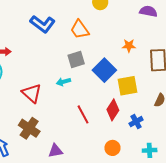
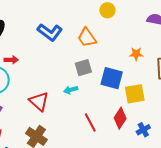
blue square: (104, 70) -> (112, 78), turned -30

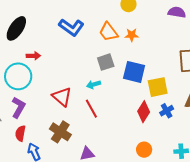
orange star: (136, 54) -> (132, 35), moved
red line: (90, 123) -> (91, 109), moved
blue cross: (143, 130) -> (167, 111), moved

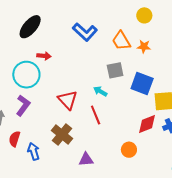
cyan arrow: (94, 84) -> (100, 91), turned 40
red diamond: (144, 112) -> (147, 124), turned 30
red semicircle: (20, 133) -> (14, 139), moved
orange circle: (144, 150) -> (129, 150), moved

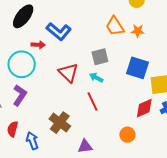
blue L-shape: (85, 32) -> (59, 31), moved
gray square: (115, 70) -> (100, 57), moved
red triangle: (68, 100) -> (68, 73), moved

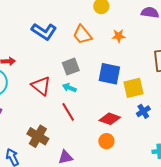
blue L-shape: (59, 31) -> (44, 31), moved
orange star: (138, 31) -> (119, 36), moved
red diamond: (144, 108) -> (110, 119), moved, turned 50

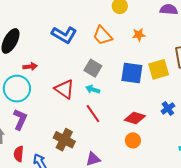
gray square: (71, 67) -> (93, 68), turned -36
yellow square: (134, 88) -> (159, 69), moved

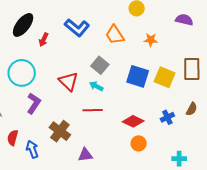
red arrow: (30, 67) -> (44, 40), moved, turned 112
yellow square: (159, 69) -> (165, 77), turned 30
red line: (93, 114) -> (93, 110), turned -66
purple L-shape: (20, 119) -> (34, 103), moved
orange circle: (133, 140) -> (139, 143), moved

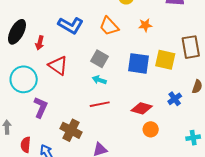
red triangle: (68, 81) -> (58, 66), moved

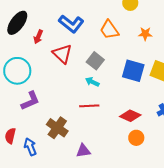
red triangle: (58, 66) -> (62, 54), moved
purple L-shape: (41, 107) -> (30, 101), turned 35

